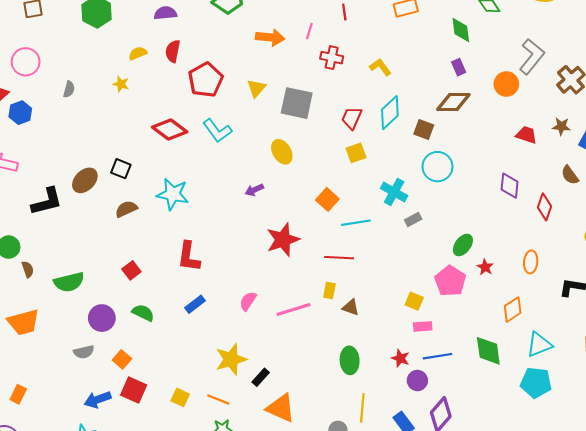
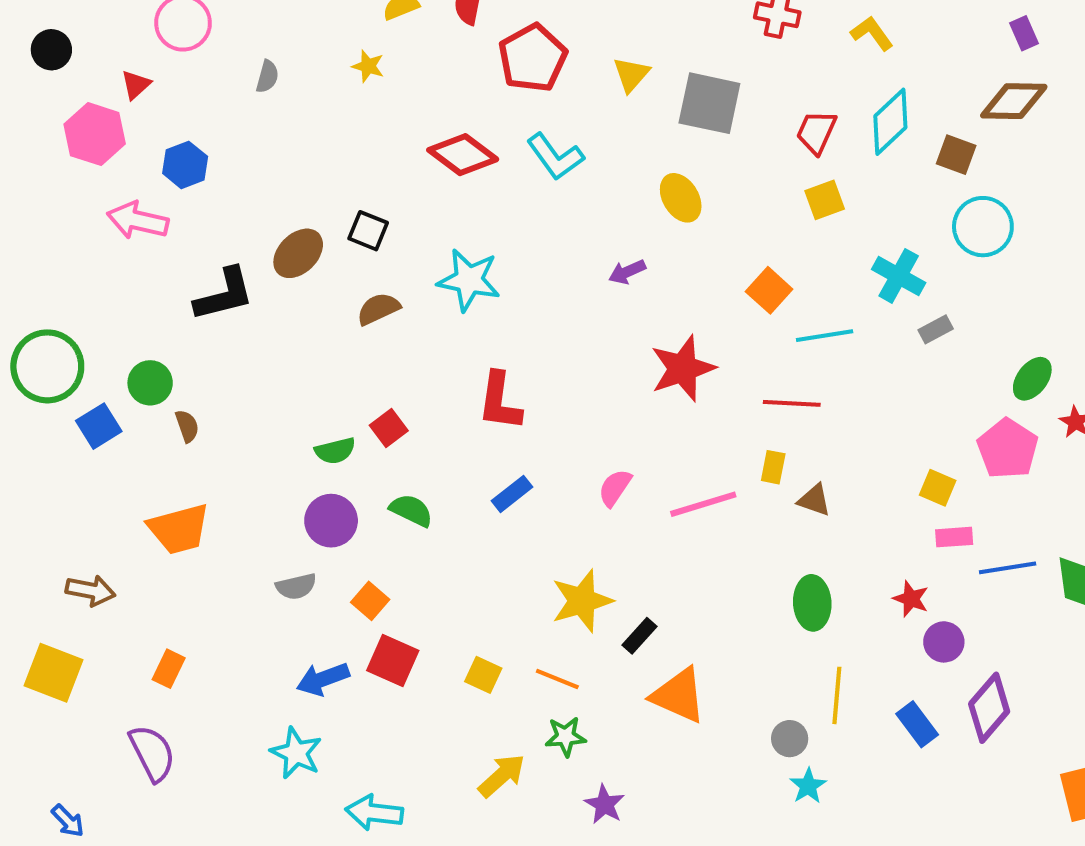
blue hexagon: (20, 113) -> (185, 165), moved
green semicircle: (69, 282) -> (335, 451), moved, size x0.7
blue line: (437, 356) -> (1008, 568), moved

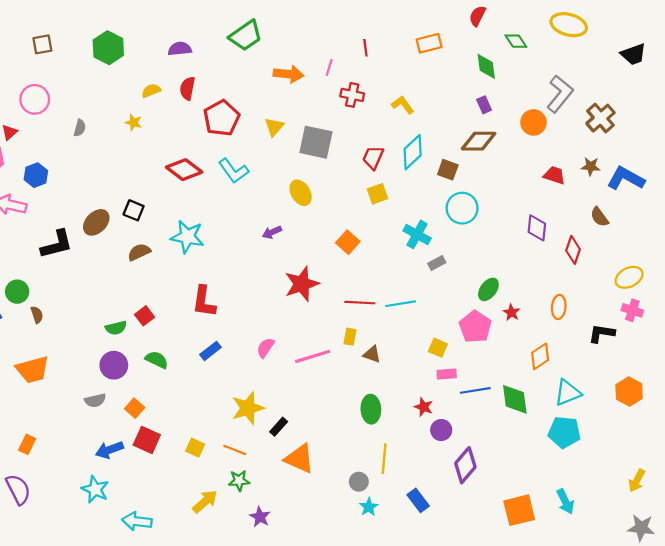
cyan line: (825, 336) -> (401, 304), moved
blue rectangle: (917, 724) -> (418, 500), moved

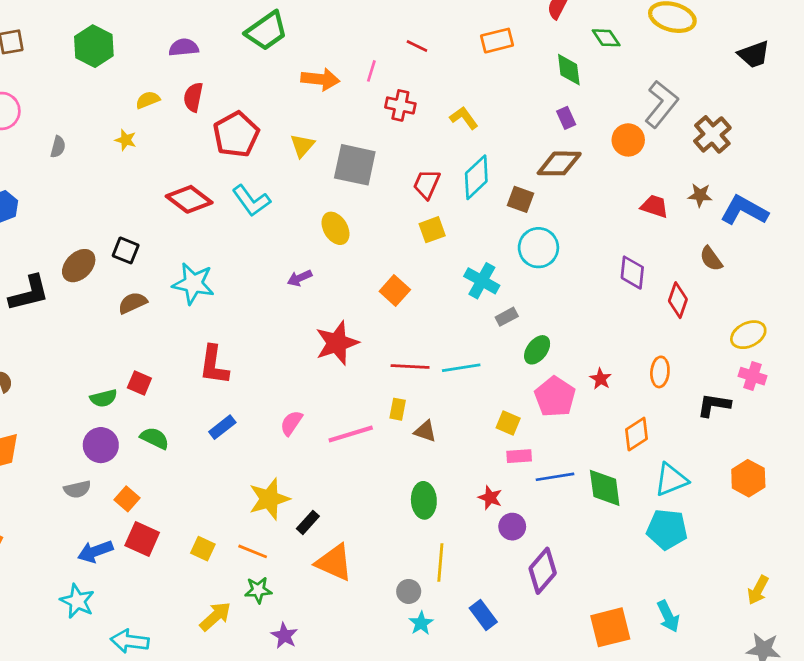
red line: (365, 48) -> (417, 46), turned -56
green ellipse: (488, 289) -> (537, 350), moved
red square: (145, 316) -> (139, 383), turned -30

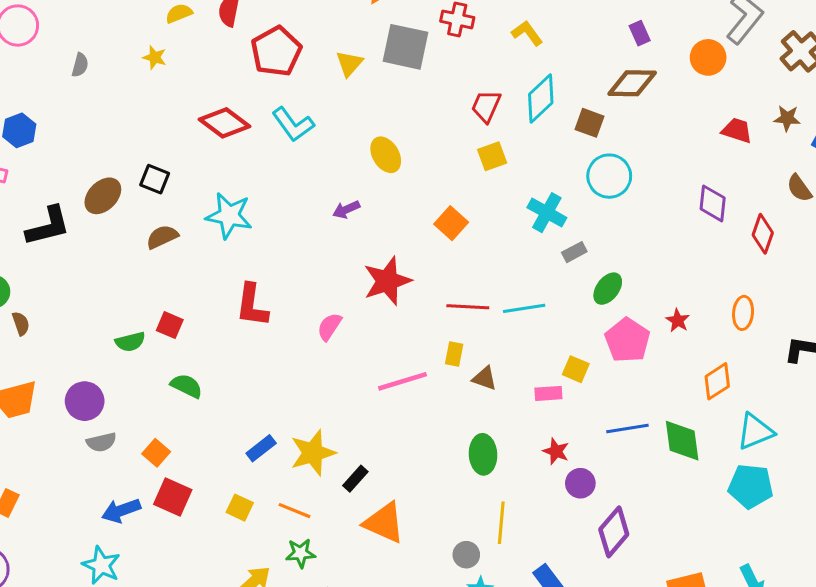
gray square: (355, 165) -> (405, 47), moved
pink semicircle: (291, 423) -> (329, 327), moved
blue rectangle: (222, 427) -> (261, 448), moved
purple circle: (101, 445) -> (85, 401), moved
pink rectangle: (519, 456) -> (548, 393), moved

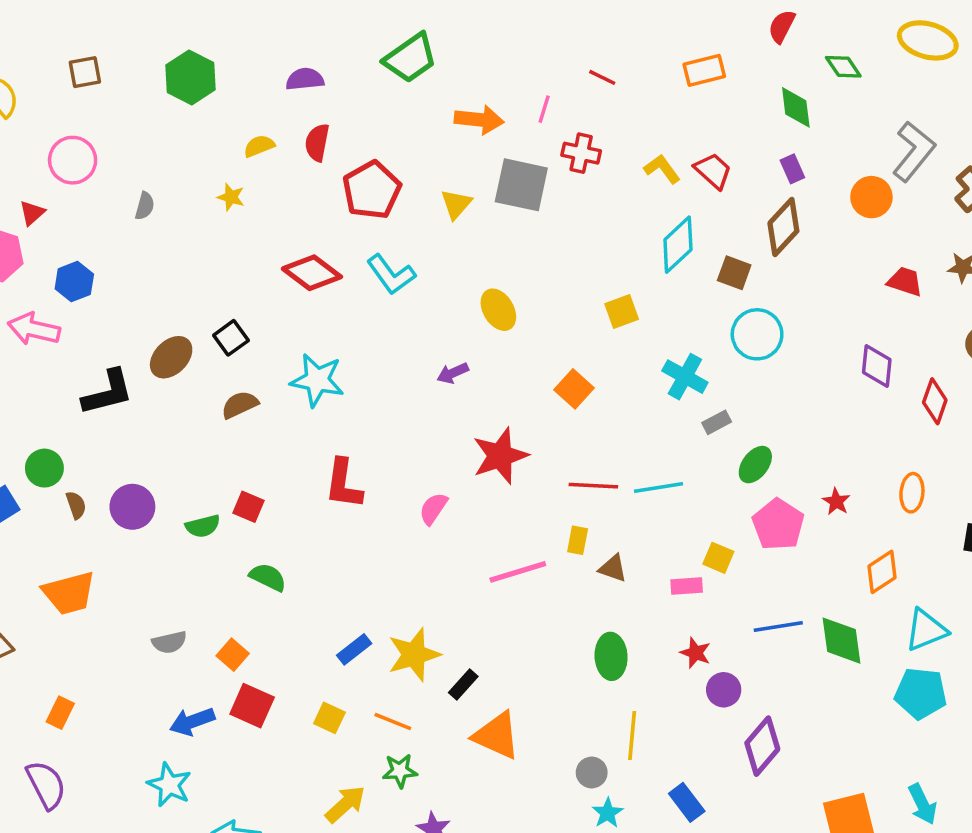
brown diamond: (632, 83) -> (783, 227), turned -48
red trapezoid: (486, 106) -> (713, 171), moved, turned 108
black square: (155, 179) -> (231, 338), turned 32
purple circle: (85, 401) -> (132, 507), moved

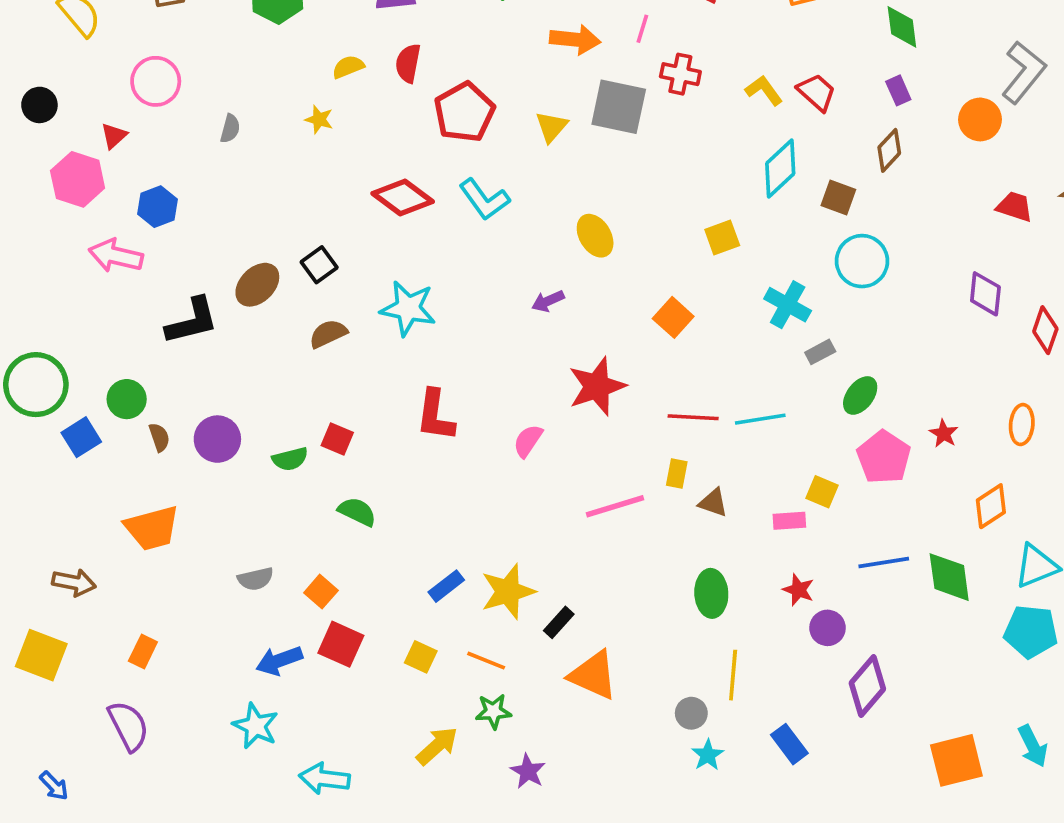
brown diamond: (783, 227) -> (889, 150), size x0.7

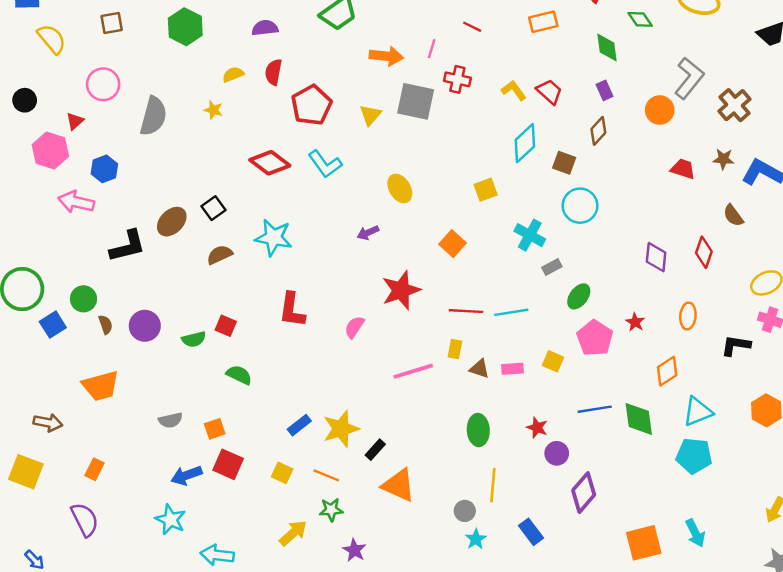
gray semicircle: (230, 129) -> (153, 116), size x2.0
purple diamond: (985, 294) -> (656, 257), moved
pink rectangle: (789, 521) -> (513, 369), moved
orange square: (321, 592) -> (215, 429), turned 30

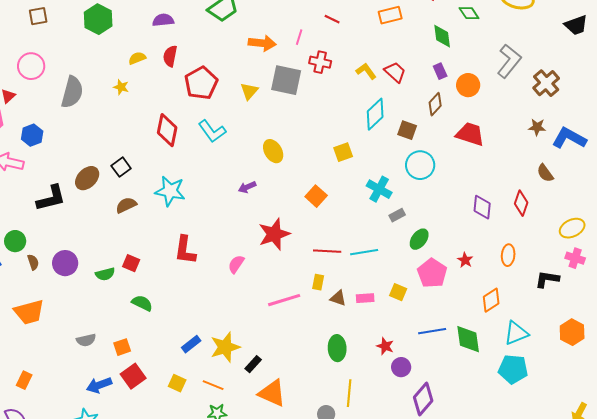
orange circle: (660, 110) -> (468, 85), moved
red diamond: (270, 163) -> (167, 130), turned 64
red trapezoid: (683, 169) -> (470, 134), moved, size x1.4
red square: (228, 464) -> (133, 376), turned 30

